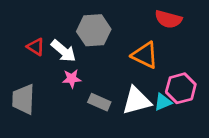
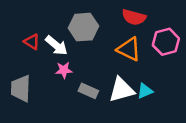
red semicircle: (168, 19) -> (134, 17), moved
pink hexagon: (181, 88) -> (166, 42), moved

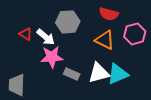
pink star: (64, 70) -> (52, 57), size x1.6
gray trapezoid: (21, 88) -> (17, 85), moved
cyan triangle: (145, 91) -> (118, 74), size x1.6

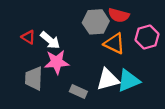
gray hexagon: (68, 22) -> (96, 22), moved
gray rectangle: (72, 74) -> (78, 91), moved
gray trapezoid: (17, 85) -> (34, 78), moved

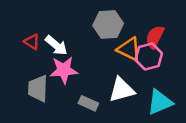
red semicircle: (119, 15) -> (155, 37), moved, turned 102
pink hexagon: (147, 37) -> (149, 57), moved
cyan triangle: (128, 81) -> (160, 102), moved

